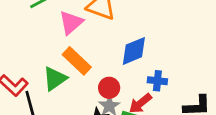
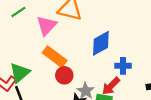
green triangle: (55, 79) -> (20, 73), moved
red circle: (109, 88) -> (64, 75), moved

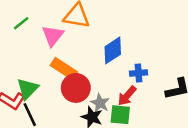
red circle: (64, 75) -> (76, 88), size x1.5

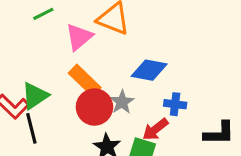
blue diamond: (113, 50) -> (149, 70), turned 32
gray star: (100, 103) -> (122, 102), moved

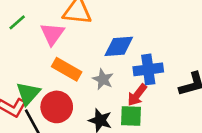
blue cross: (175, 104) -> (148, 69), size x1.5
red circle: (94, 107) -> (57, 107), moved

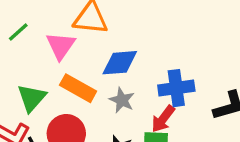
blue diamond: (119, 46) -> (120, 63), moved
green triangle: (28, 93) -> (32, 98), moved

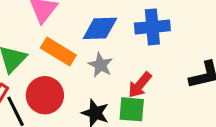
blue cross: (176, 88) -> (152, 27), moved

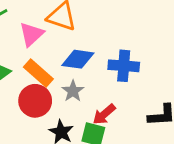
red circle: (45, 95) -> (35, 101), moved

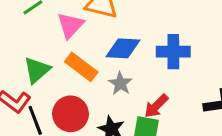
red circle: (35, 101) -> (70, 114), moved

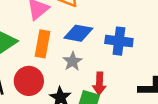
orange rectangle: (81, 67) -> (42, 44), turned 56
red arrow: (156, 106) -> (99, 83), turned -50

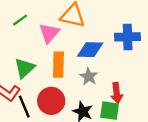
blue cross: (119, 41) -> (128, 37), moved

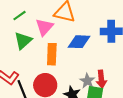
green triangle: (24, 68) -> (23, 41), moved
gray star: (89, 77) -> (87, 81), moved

